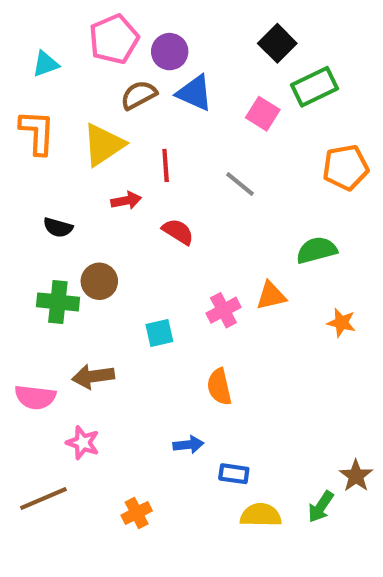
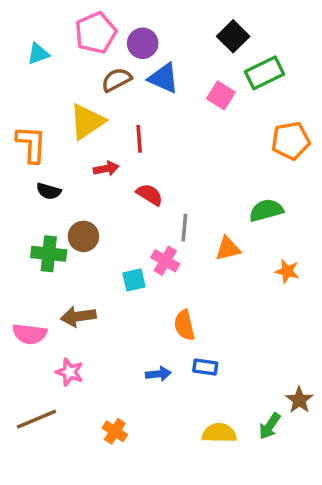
orange L-shape: (37, 132) -> (31, 144), moved
gray line: (240, 184) -> (184, 228), moved, turned 56
pink cross: (223, 310) -> (165, 261), moved, turned -32
blue rectangle: (234, 474) -> (205, 367), moved
orange cross: (137, 513) -> (115, 431), turned -30

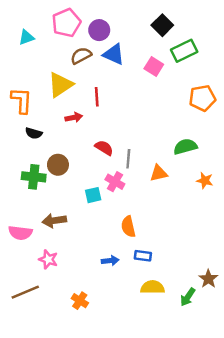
red semicircle: (150, 195) -> (104, 148), moved
orange star: (287, 271) -> (205, 181), moved
yellow semicircle: (219, 433) -> (153, 287), moved

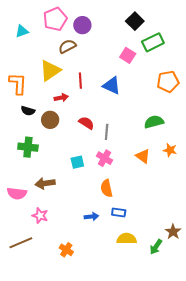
blue triangle: (114, 54) -> (112, 86), moved
brown circle: (58, 165) -> (50, 120), moved
orange triangle: (159, 173) -> (143, 156), moved, turned 49
pink cross: (115, 182) -> (105, 158), moved

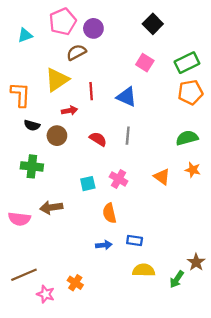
green rectangle: (153, 42) -> (187, 63), moved
green semicircle: (154, 122) -> (187, 138), moved
gray line: (107, 132) -> (128, 136), moved
orange semicircle: (107, 188) -> (109, 213), moved
pink star: (40, 216) -> (46, 294), moved

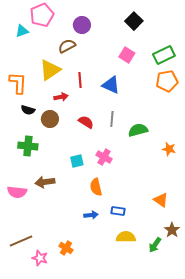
pink pentagon: (63, 22) -> (42, 15), moved
green semicircle: (187, 138) -> (138, 130), moved
orange triangle: (162, 177) -> (161, 200), moved

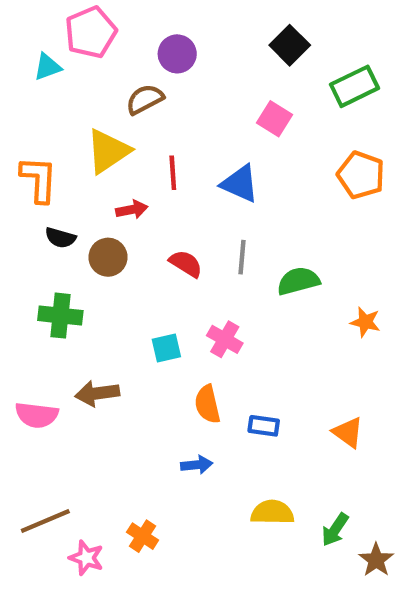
green rectangle: (164, 55) -> (355, 86), moved
orange pentagon: (167, 81) -> (361, 175), turned 30
blue rectangle: (118, 211) -> (264, 426), moved
brown star: (172, 230) -> (376, 560), moved

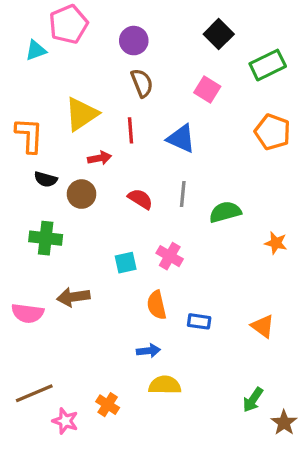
brown semicircle: (145, 99) -> (142, 83), moved, turned 96
yellow semicircle: (272, 512) -> (165, 385), moved

